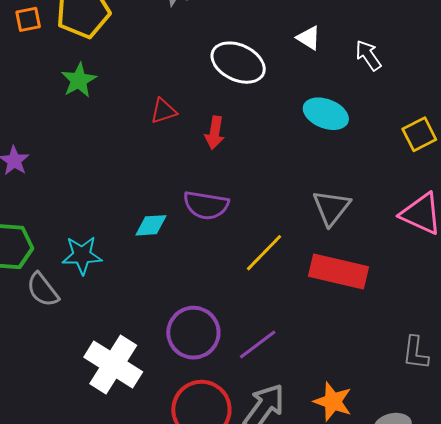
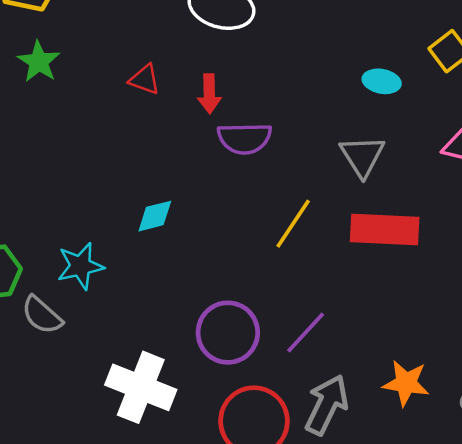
red triangle: (163, 111) -> (145, 79), turned 48
cyan ellipse: (326, 114) -> (382, 81), moved, size x0.7
purple semicircle: (206, 205) -> (245, 138), moved

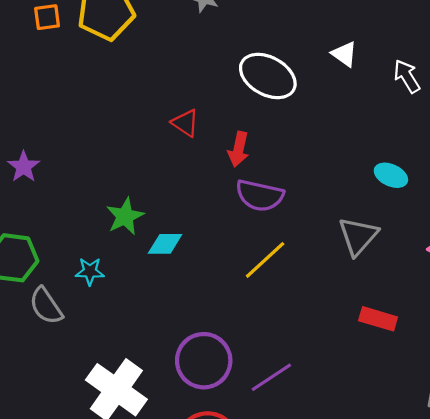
green star: (39, 62) -> (125, 216), moved
yellow line: (293, 224) -> (265, 260), moved
red rectangle: (385, 229) -> (378, 319), moved, size x0.6
cyan star: (80, 266) -> (90, 271), size x0.7

